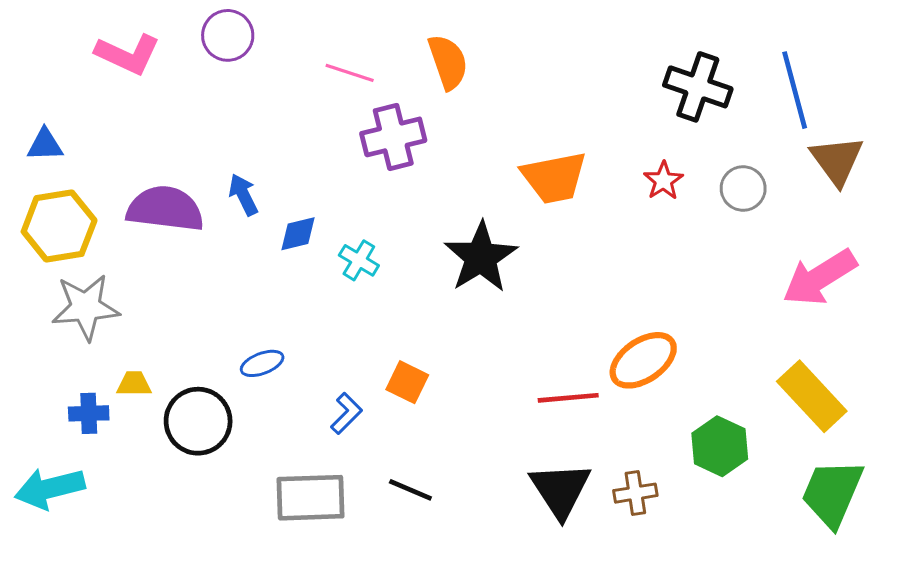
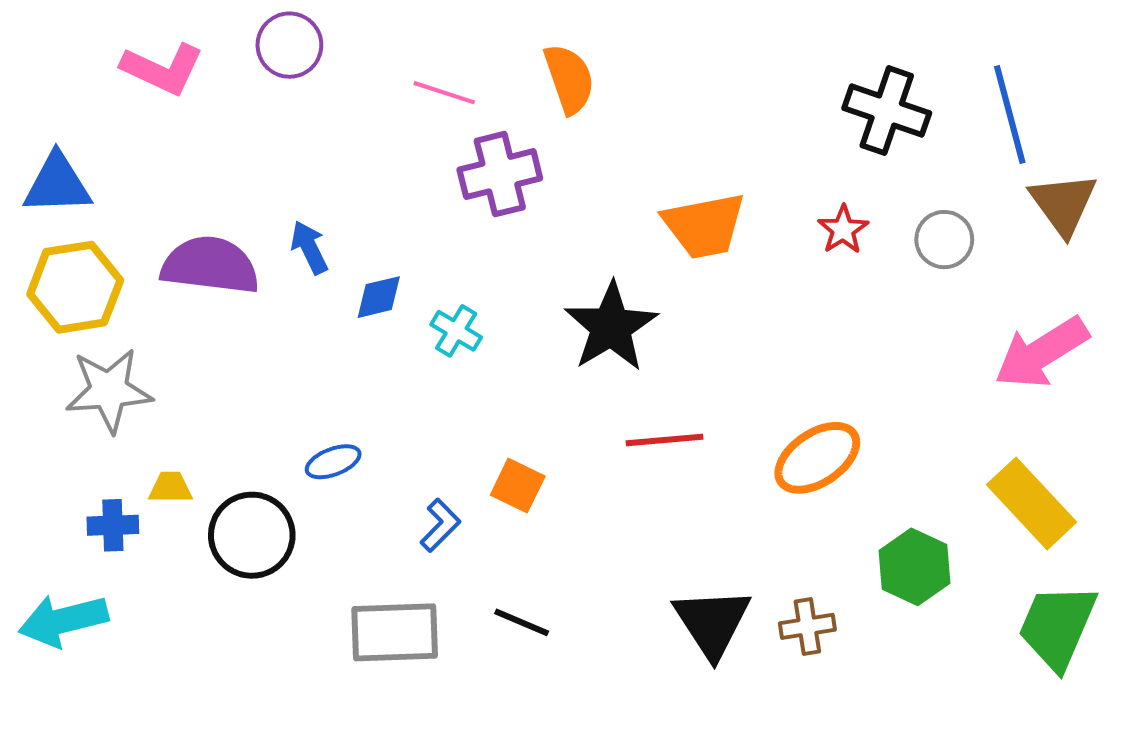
blue triangle: (45, 145) -> (57, 184), size x1.5
red line: (568, 398) -> (664, 440), moved

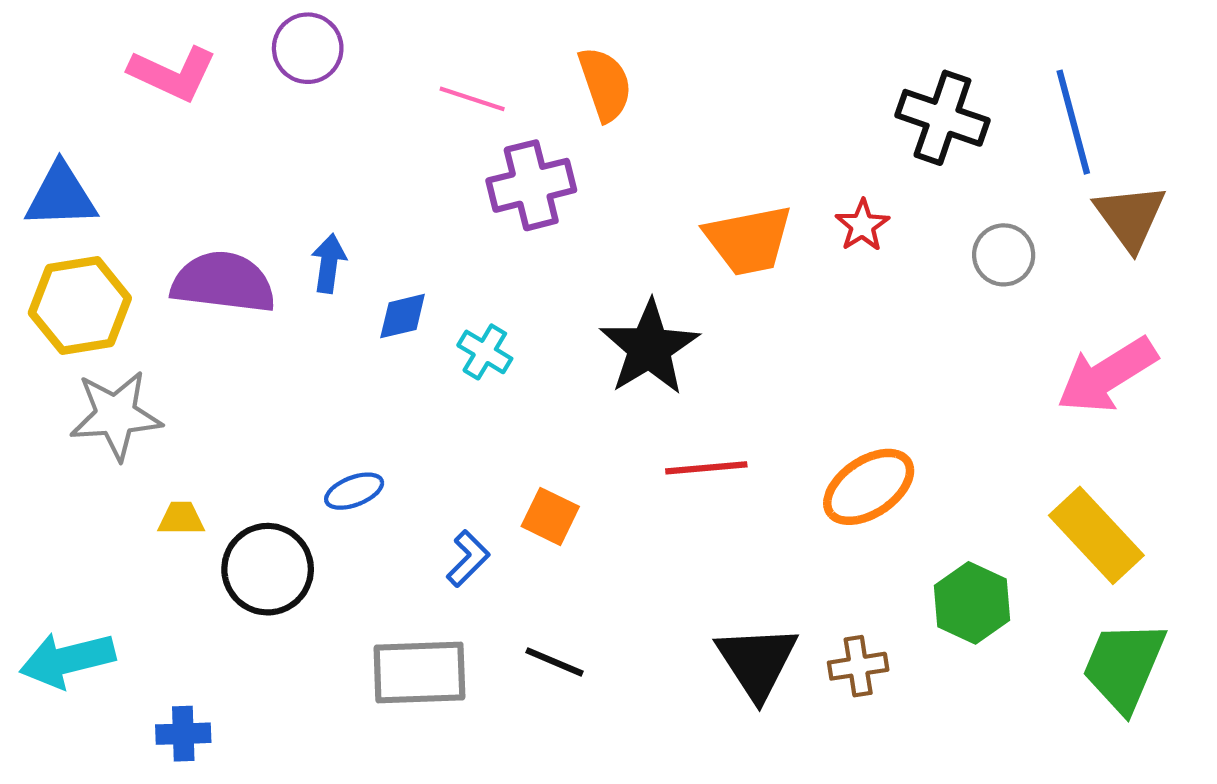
red star: (843, 230) -> (862, 225), moved
blue arrow: (309, 247) -> (329, 263), turned 34
blue cross: (113, 525) -> (183, 734), moved

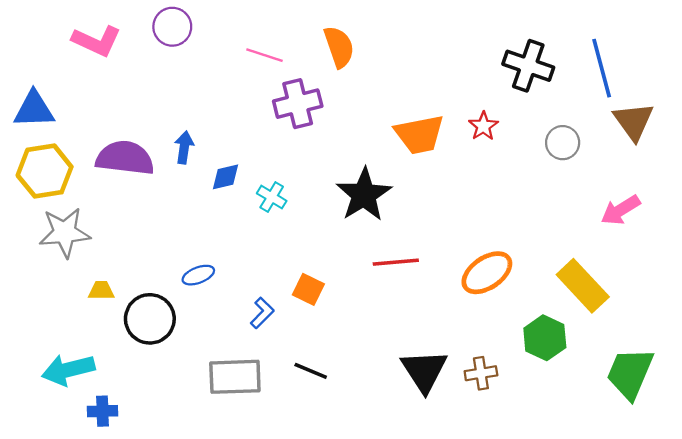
pink arrow: (1107, 375) -> (621, 210), size x0.7
yellow rectangle: (1096, 535) -> (583, 286), moved
cyan arrow: (67, 660) -> (68, 370), moved

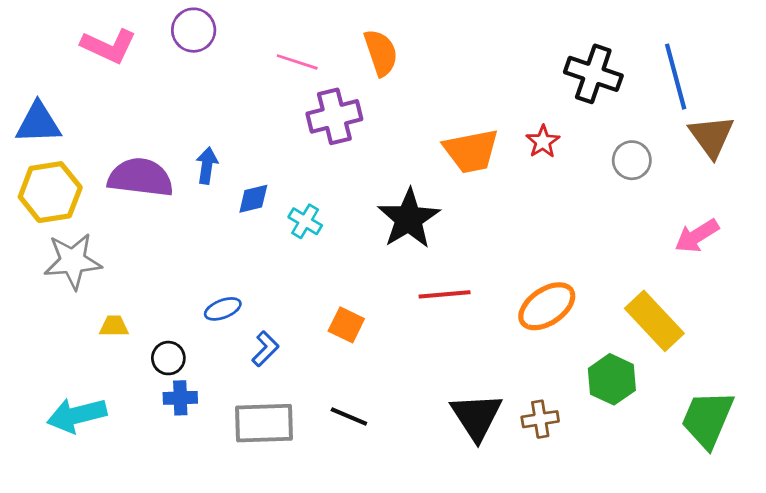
blue L-shape: (262, 313) -> (265, 349), moved
black circle: (150, 319) -> (168, 358), size x0.6
blue cross: (103, 411) -> (180, 398), moved

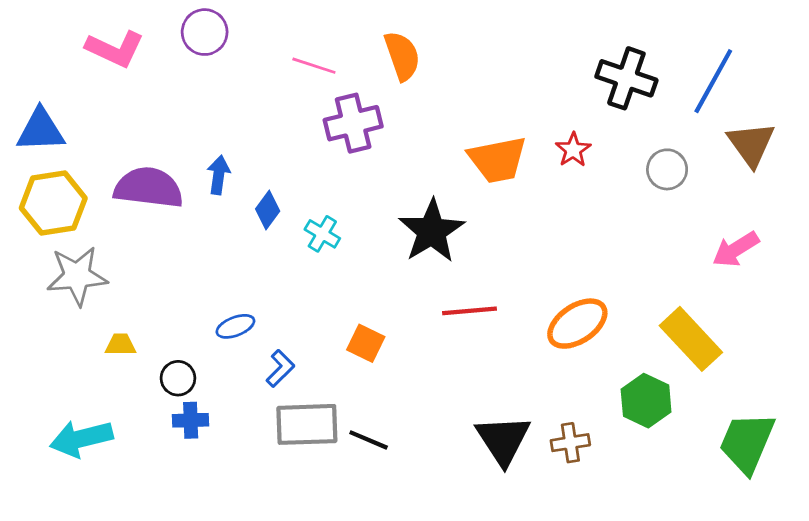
blue line: (676, 77) -> (713, 81), turned 44
blue diamond: (253, 199) -> (268, 210), turned -40
gray rectangle: (264, 423) -> (307, 424), moved

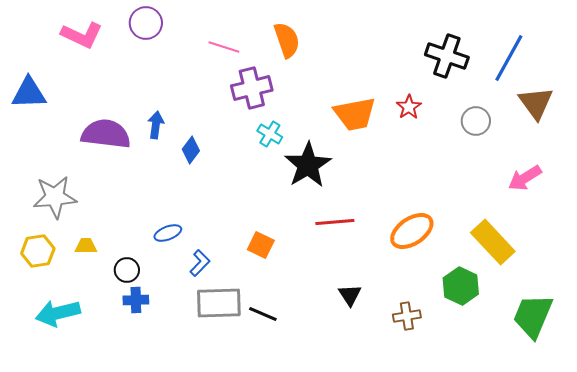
yellow hexagon: (53, 203) -> (38, 251), moved, size x0.7
cyan cross: (322, 234) -> (270, 134), moved
black triangle: (503, 440) -> (350, 295), moved, size x0.6

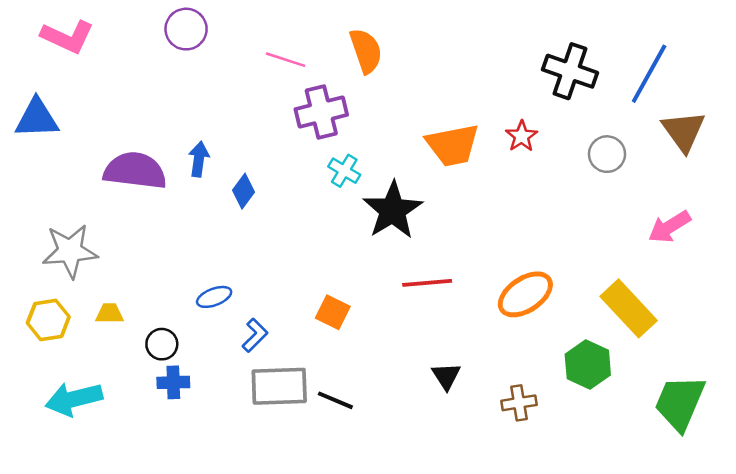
pink L-shape: (82, 35) -> (67, 37), moved

